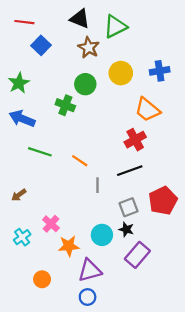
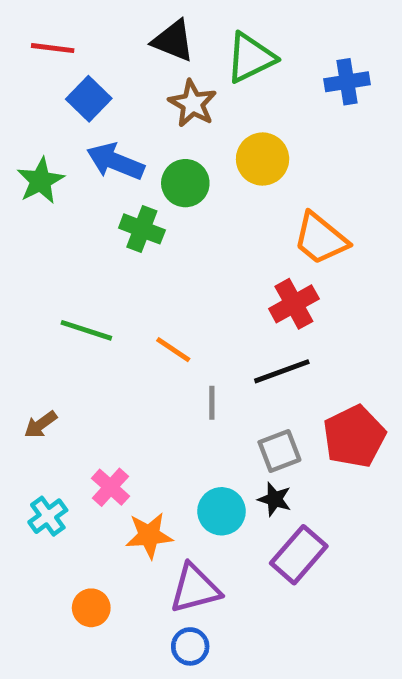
blue cross: (160, 71) -> (347, 82), moved
blue arrow: (22, 119) -> (115, 161), moved

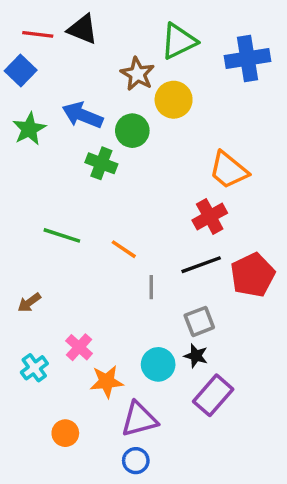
black triangle: (173, 41) -> (82, 29), moved
blue cross: (347, 82) -> (247, 58), size x1.4
blue square: (89, 99) -> (21, 70), moved
yellow circle: (263, 159) -> (174, 100), moved
red pentagon: (354, 436) -> (253, 275), moved

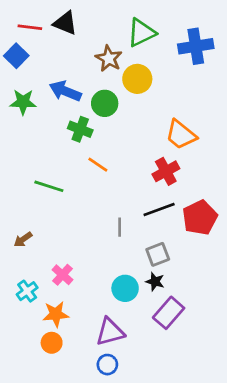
green star: (29, 129) -> (23, 102), turned 30
orange line: (124, 249) -> (98, 165), moved
orange star: (107, 382) -> (56, 314), moved

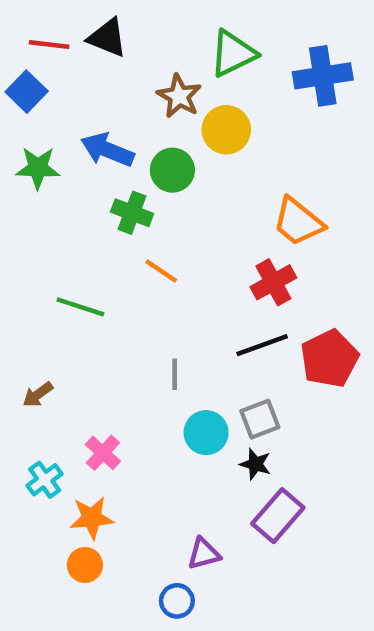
gray line: (120, 227) -> (175, 374), moved
cyan circle: (125, 288) -> (206, 433), moved
purple triangle: (110, 332) -> (204, 554), moved, size x0.7

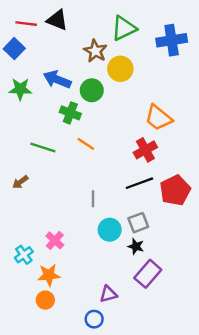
green line: (80, 307) -> (43, 147), moved
brown arrow: (38, 394) -> (20, 182), moved

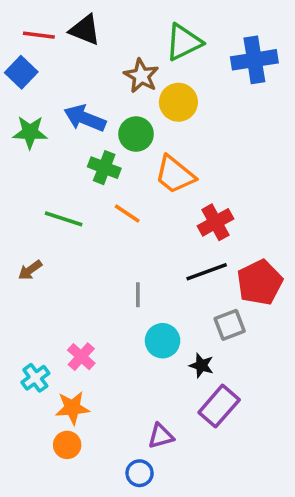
orange trapezoid: (158, 118) -> (175, 175), moved
gray square: (138, 223) -> (230, 325), moved

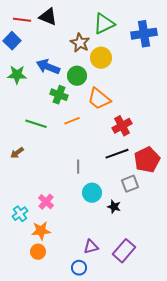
orange line: (127, 214) -> (72, 121), turned -56
purple rectangle: (219, 406) -> (124, 251), moved

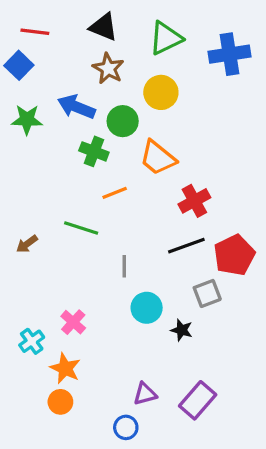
black triangle: (48, 17) -> (103, 27), moved
brown star: (80, 43) -> (108, 68), moved
green line: (36, 124) -> (81, 228), moved
orange star: (41, 231) -> (65, 368), turned 30

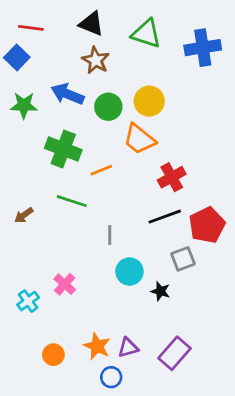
green triangle: (166, 38) -> (146, 33), turned 44
yellow circle: (161, 92) -> (149, 101), moved
green cross: (94, 151) -> (63, 149), moved, size x1.4
orange star: (65, 368) -> (97, 346), moved

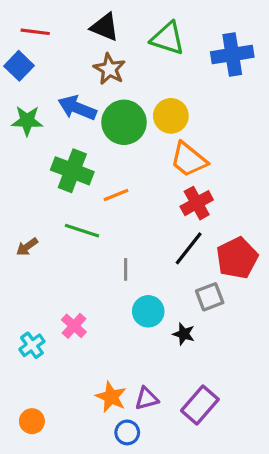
green circle: (108, 107) -> (124, 122), size x1.4
orange trapezoid: (139, 139) -> (189, 159), moved
black line: (165, 217) -> (189, 248), turned -32
orange circle: (53, 355) -> (32, 421), moved

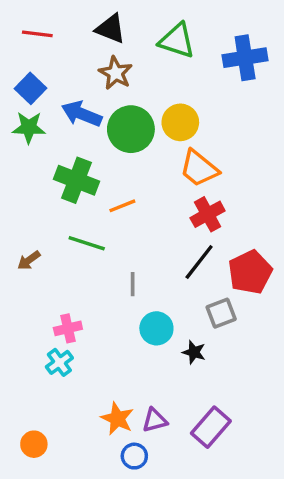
blue square: (19, 66) -> (30, 88), moved
pink cross: (74, 326) -> (68, 328), moved, turned 35
cyan cross: (32, 345) -> (59, 362), moved

